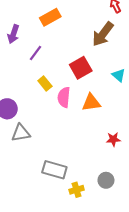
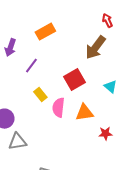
red star: (113, 139) -> (105, 134), moved

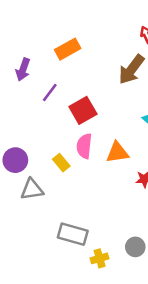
red square: (74, 80) -> (83, 110), moved
yellow rectangle: (40, 95) -> (61, 163), moved

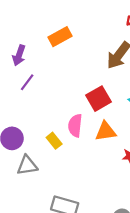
purple line: (50, 92) -> (27, 82), moved
red square: (83, 110) -> (99, 99), moved

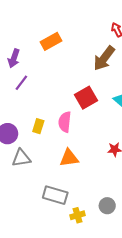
orange triangle: (106, 131) -> (69, 158), moved
yellow rectangle: (54, 141) -> (38, 126), moved, turned 56

